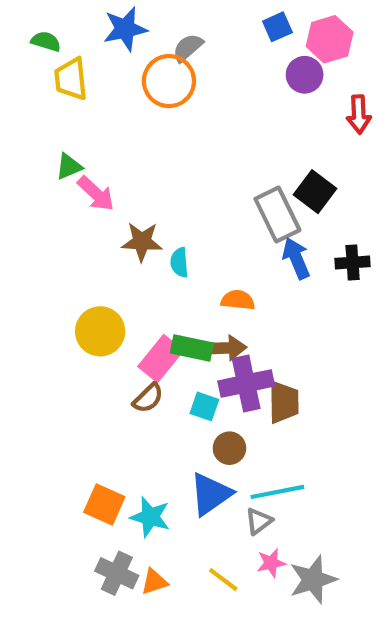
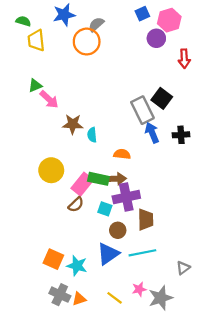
brown trapezoid: (284, 402) -> (146, 220), moved
gray triangle: (259, 521) -> (183, 268), moved

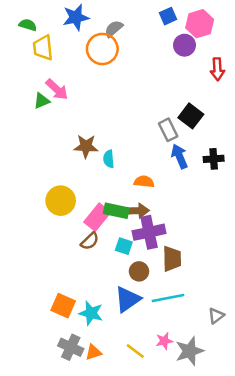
pink arrow: (49, 99) -> (57, 89), moved
gray rectangle: (142, 110) -> (168, 130), size x0.7

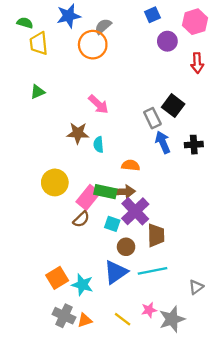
pink hexagon: (200, 24) -> (195, 22), moved
pink arrow: (57, 89) -> (98, 104), moved
purple cross: (149, 232) -> (135, 211), turned -32
orange square: (63, 306) -> (57, 278), turned 35

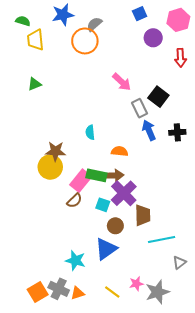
pink arrow: (98, 104) -> (122, 82), moved
brown star: (78, 133) -> (55, 151), moved
cyan line: (152, 271) -> (162, 239), moved
orange square: (57, 278) -> (38, 292), moved

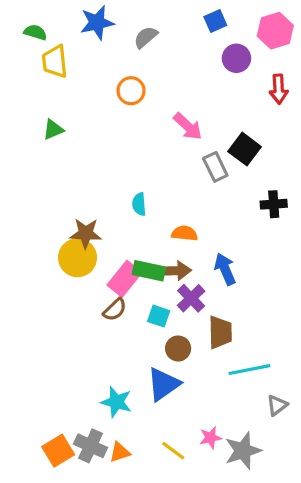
orange circle: (85, 41) -> (131, 91), moved, size x0.7
blue arrow: (149, 130) -> (225, 269), moved
purple cross: (124, 193) -> (191, 298), size x0.7

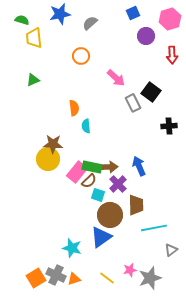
orange semicircle: (185, 233) -> (74, 108), moved, turned 77
brown semicircle: (115, 310) -> (89, 181), moved
brown circle: (178, 348) -> (110, 215), size x1.6

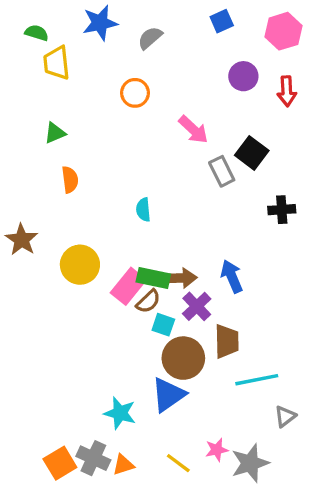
purple circle: (146, 36) -> (243, 76), moved
orange semicircle: (74, 108) -> (70, 180), moved
brown star: (53, 144) -> (22, 240), moved, turned 30

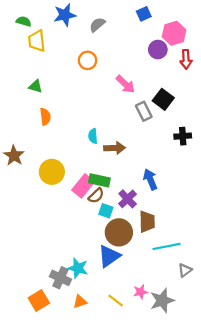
pink hexagon: (283, 31) -> (174, 33), moved
green triangle: (55, 133) -> (36, 86), turned 40
brown arrow: (180, 278) -> (115, 148), moved
gray cross: (93, 458) -> (60, 278), moved

